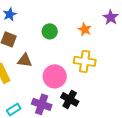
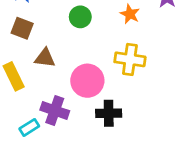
black cross: (70, 99) -> (109, 113), turned -30
purple cross: (42, 104) -> (55, 110), moved

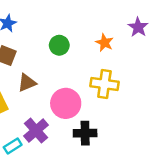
brown triangle: (45, 58) -> (27, 83), turned -30
purple cross: (55, 110) -> (36, 131), turned 30

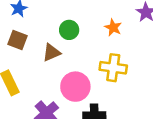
brown triangle: (27, 83) -> (51, 53), moved

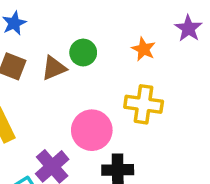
brown triangle: (51, 53) -> (54, 68), moved

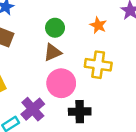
brown triangle: (54, 68) -> (53, 52), moved

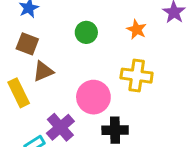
brown triangle: (53, 52) -> (43, 71), moved

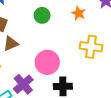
yellow cross: (137, 76) -> (91, 47), moved

